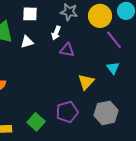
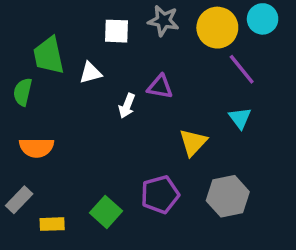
white square: (30, 14) -> (116, 31), moved
white arrow: (56, 33) -> (127, 106), moved

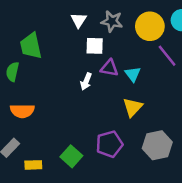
white square: (116, 31) -> (95, 46), moved
white triangle: (90, 73) -> (79, 20), moved, turned -42
cyan triangle: (240, 118) -> (133, 74), moved

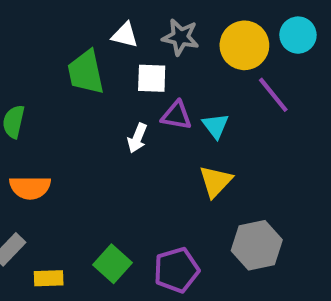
white triangle: (79, 20) -> (125, 35), turned -49
green trapezoid: (31, 46) -> (86, 72), moved
purple pentagon: (109, 144) -> (176, 270), moved

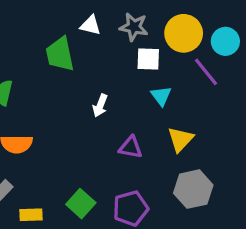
cyan circle: (298, 35) -> (225, 41), moved
white square: (152, 78) -> (148, 59), moved
purple triangle: (176, 115) -> (131, 147), moved
yellow triangle: (216, 181) -> (180, 139), moved

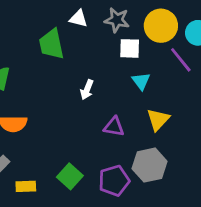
gray hexagon: (193, 189) -> (150, 165), moved

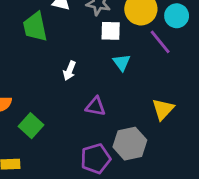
yellow triangle: (158, 120) -> (163, 109), moved
green square: (70, 176) -> (31, 126), moved

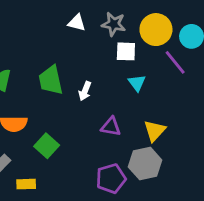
green trapezoid: (35, 27) -> (51, 80), moved
yellow triangle: (163, 109) -> (155, 131), moved

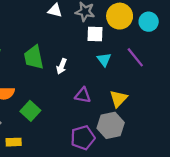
purple line: (175, 62) -> (135, 57), moved

